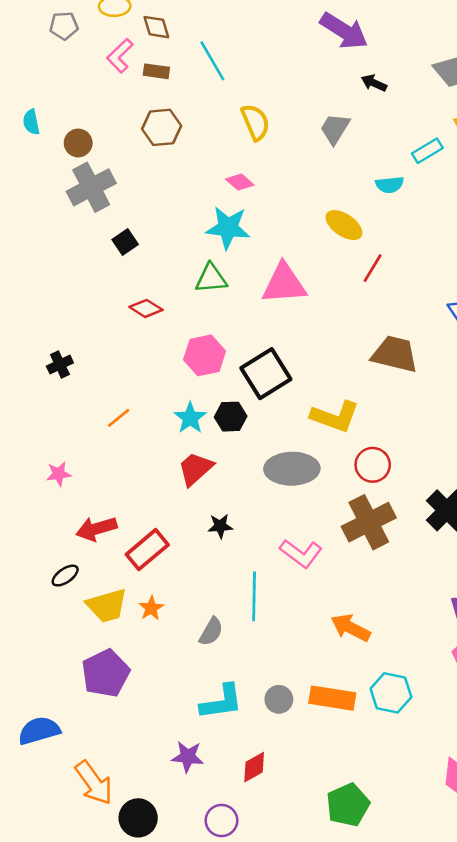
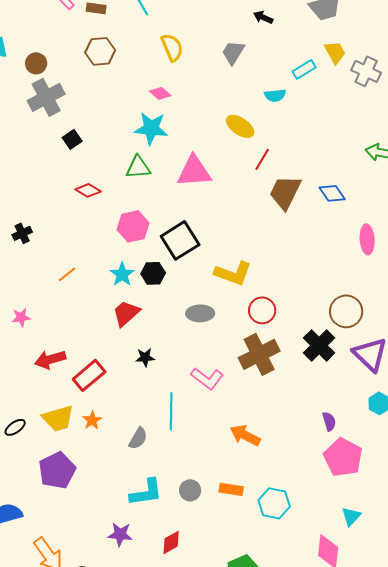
brown trapezoid: (395, 354) -> (285, 192), moved, turned -78
gray ellipse: (292, 469) -> (200, 313), size x0.7
black ellipse: (65, 576) -> (15, 427), moved
cyan hexagon: (391, 693) -> (274, 503), moved
orange rectangle: (332, 698) -> (231, 489), size x0.7

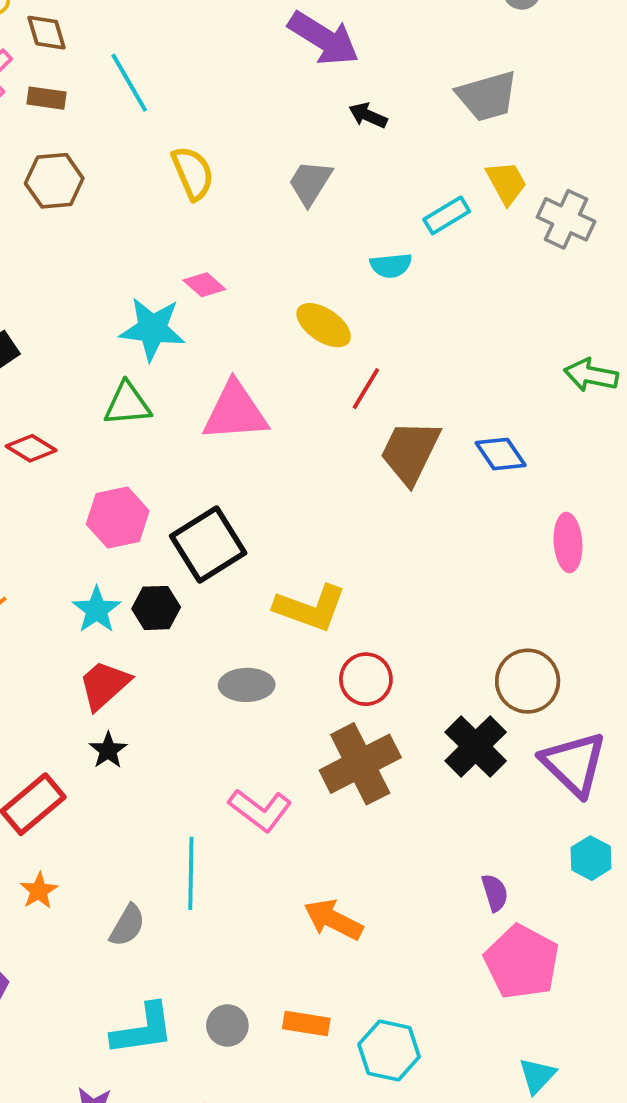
pink diamond: (160, 93) -> (204, 285), moved
black star: (145, 357) -> (108, 750), moved, turned -30

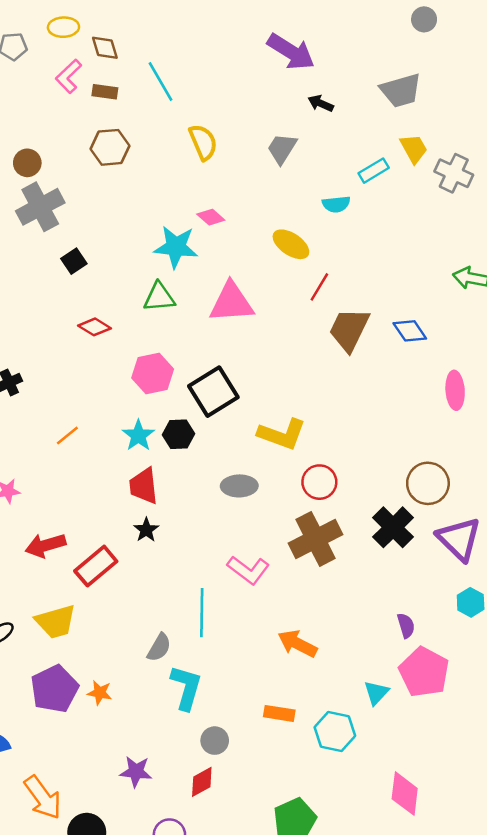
red trapezoid: (104, 685) -> (144, 486), turned -54
orange star: (39, 891) -> (100, 693), moved, turned -30
gray circle: (227, 1025) -> (215, 741), moved
cyan L-shape: (143, 1029) -> (186, 688), moved, turned -66
cyan triangle: (537, 1076) -> (376, 693), moved

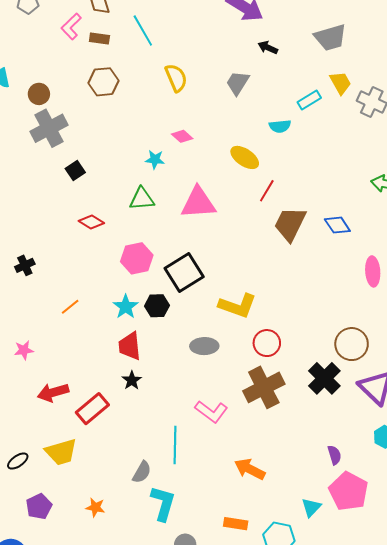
cyan star: (176, 247) -> (155, 159), size x0.6
purple pentagon: (54, 689) -> (39, 506), moved, size x0.7

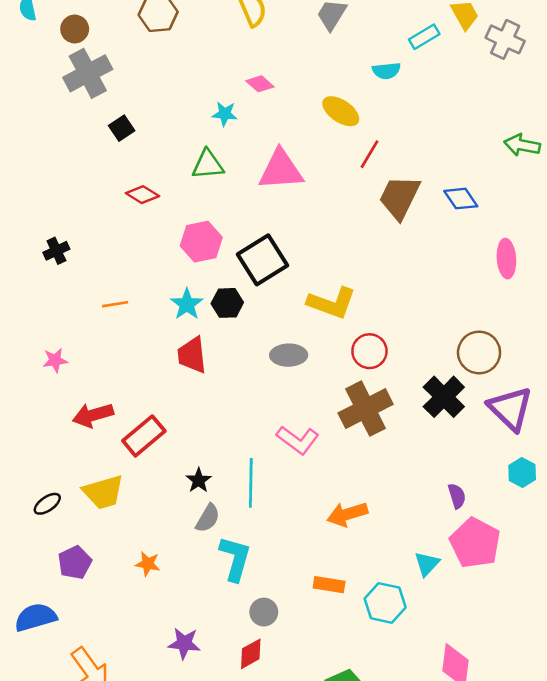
orange line: (70, 307) -> (115, 304), turned 30
black star: (132, 380) -> (199, 480), moved
orange arrow: (250, 469) -> (347, 514), turned -44

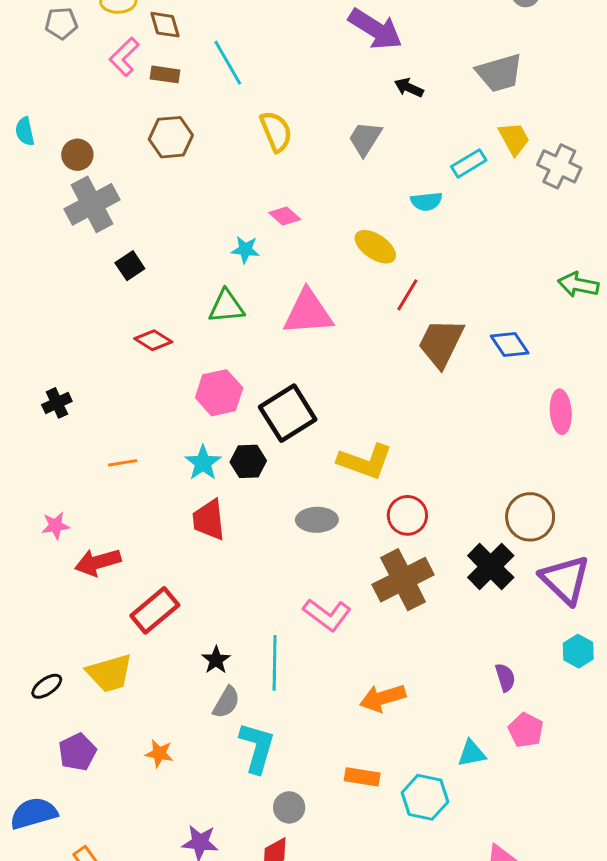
red arrow: (93, 415) -> (98, 562), moved
pink pentagon: (475, 543) -> (526, 730), size x0.6
cyan triangle: (427, 564) -> (472, 753), turned 36

